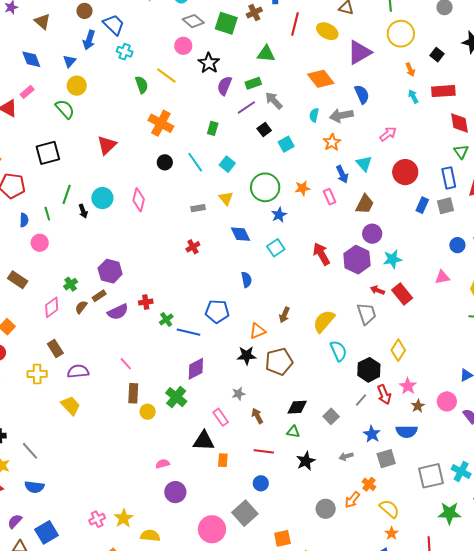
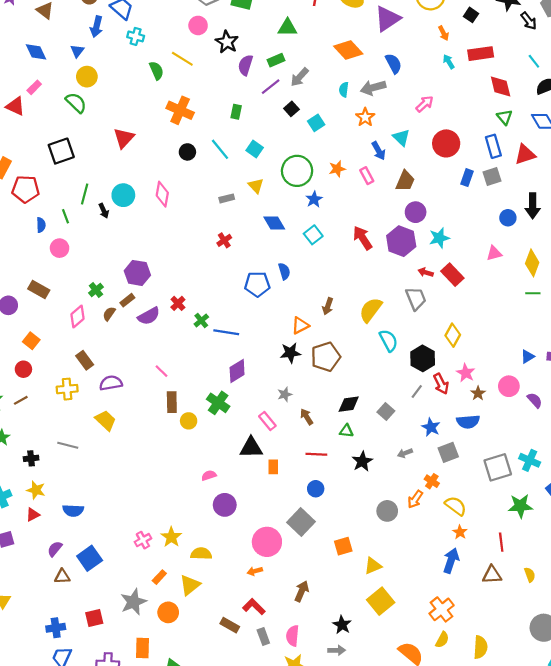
gray arrow: (274, 101) -> (299, 77), turned -90
red cross: (146, 302) -> (178, 303), turned -32
blue pentagon: (217, 311) -> (257, 284), moved
gray line: (30, 451) -> (68, 445), moved, turned -30

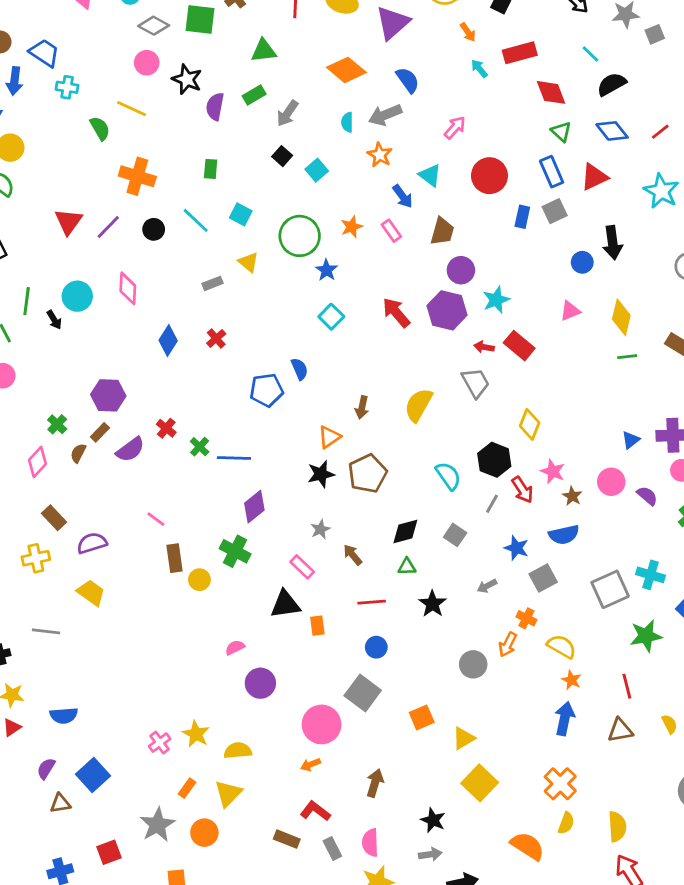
purple line: (271, 87) -> (108, 227), moved
blue diamond: (274, 223) -> (168, 340), moved, turned 70
cyan semicircle: (389, 340) -> (448, 476), moved

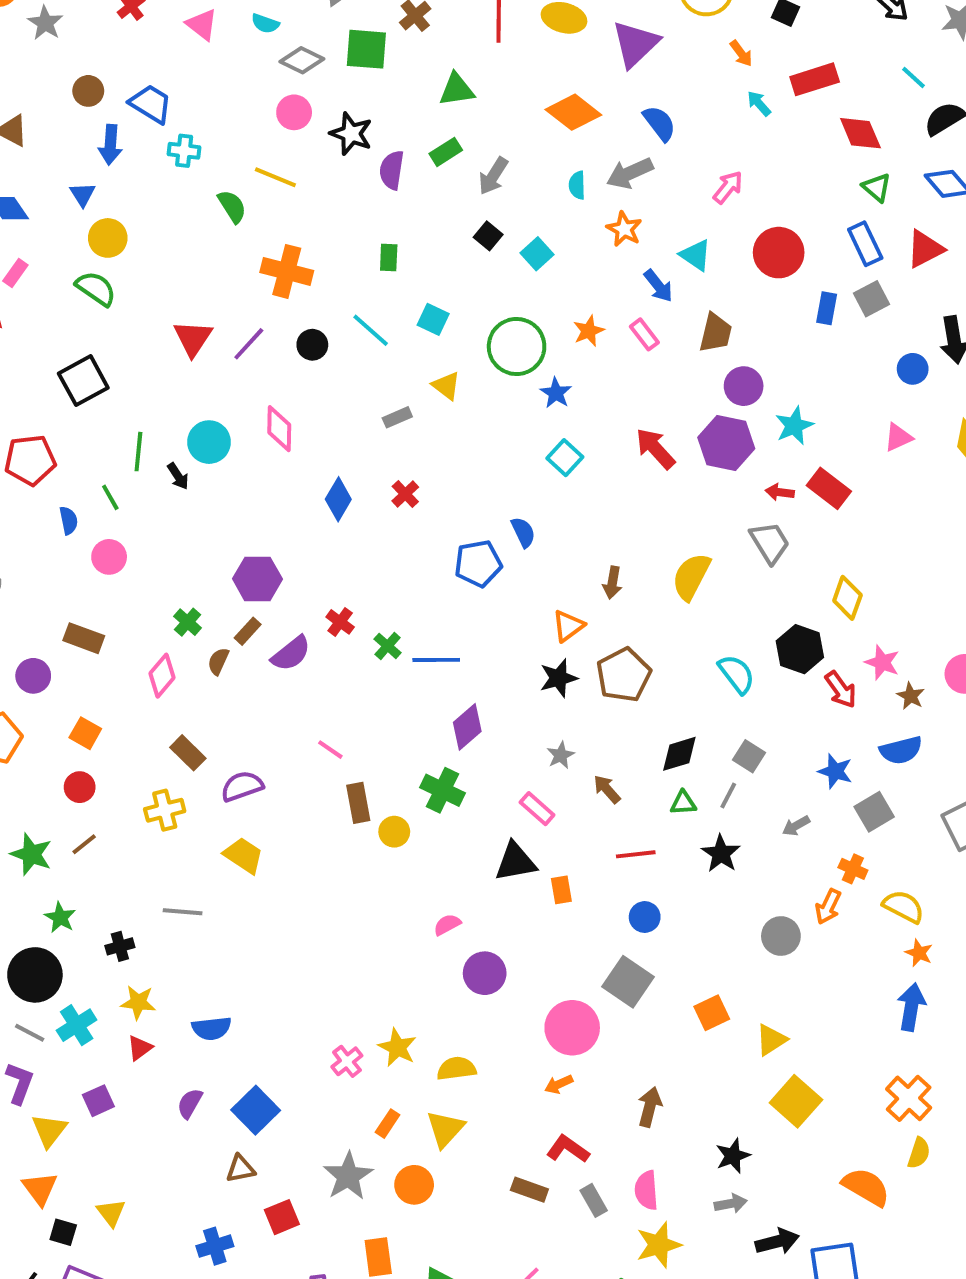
gray line: (492, 504) -> (728, 796), moved
brown triangle: (60, 803) -> (240, 1169), moved
black star: (433, 820) -> (733, 1156), turned 30

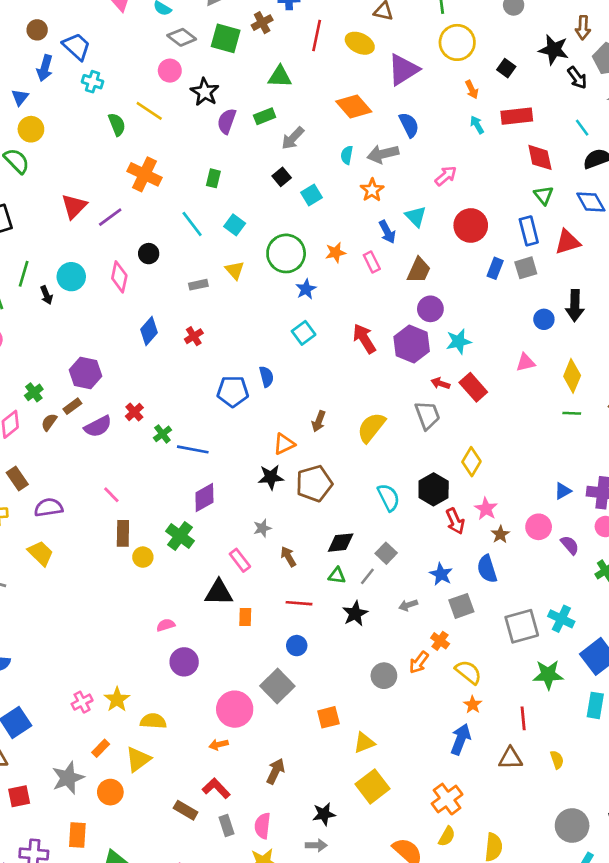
black circle: (312, 345) -> (149, 254), moved
blue semicircle: (901, 750) -> (487, 569), turned 76

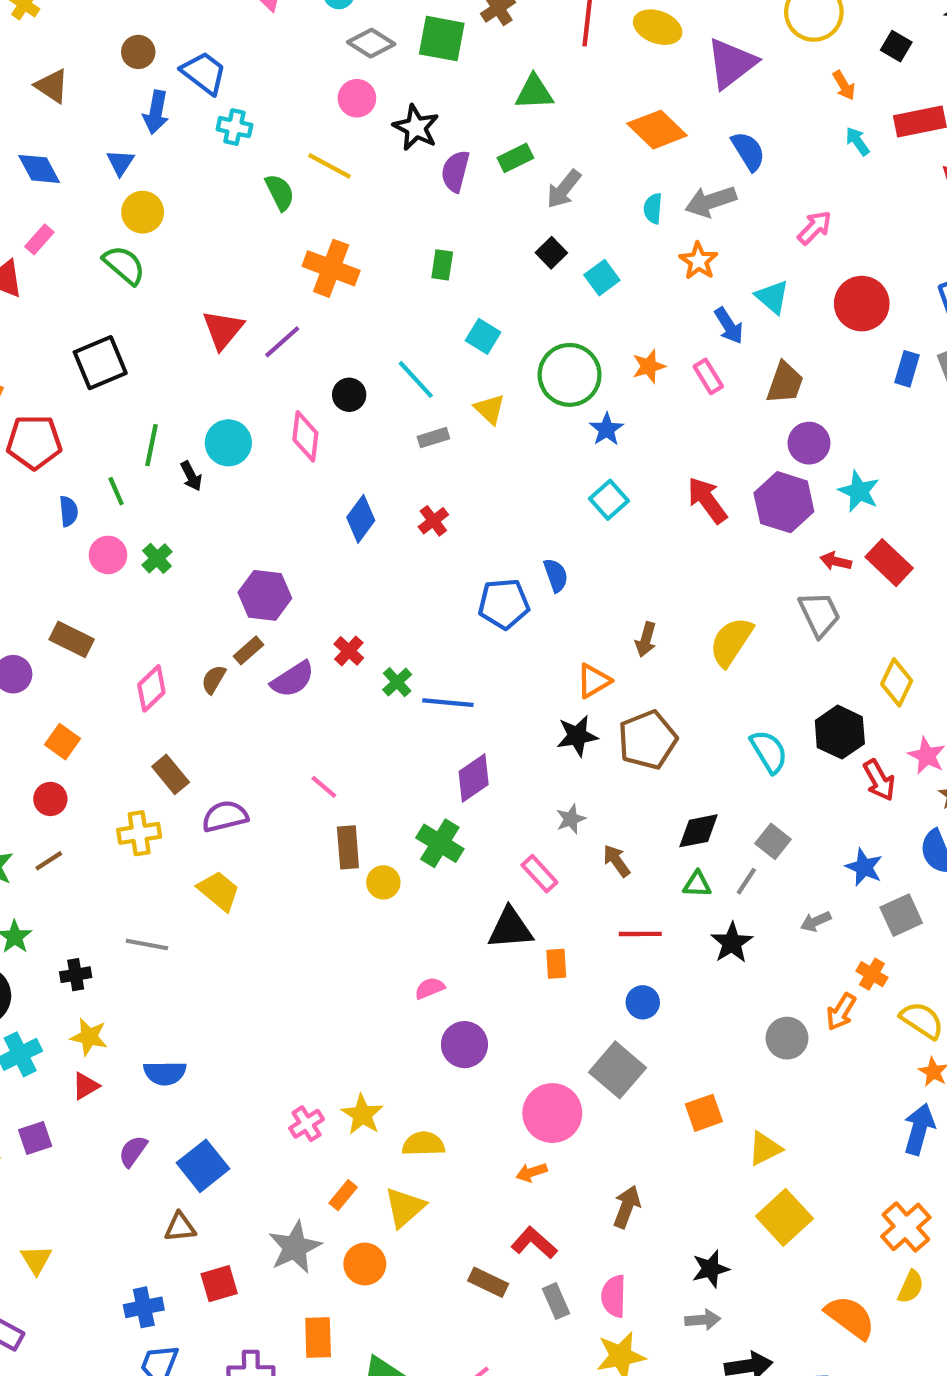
cyan line: (192, 224) -> (416, 379), moved
cyan star: (459, 341) -> (859, 491), turned -30
green cross: (34, 392) -> (157, 558), moved

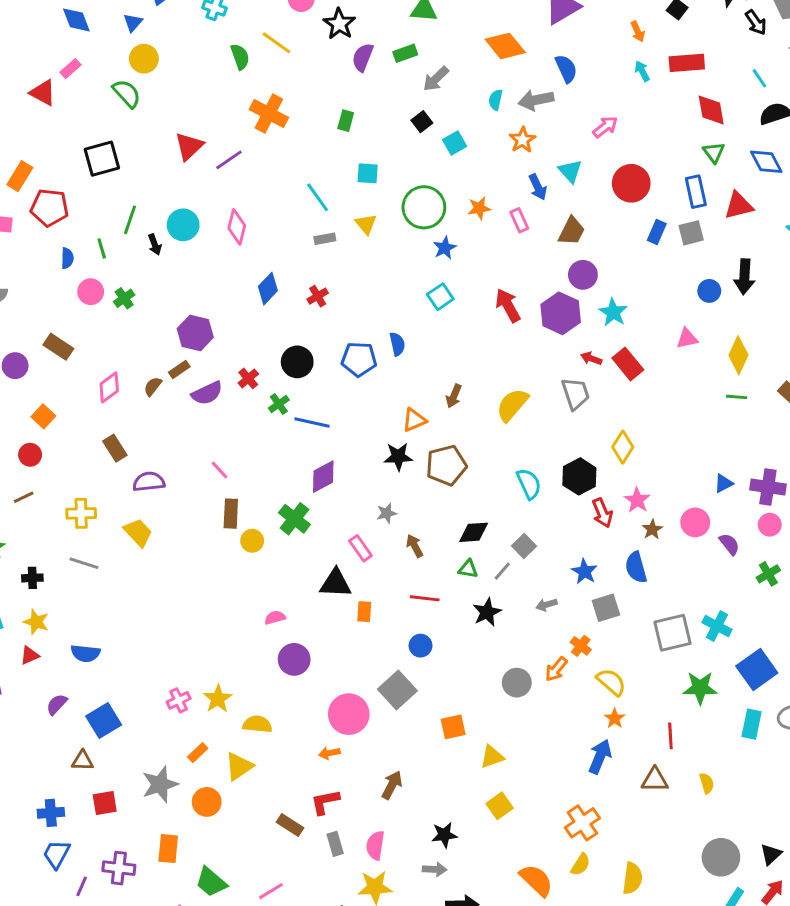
cyan square: (483, 336) -> (368, 173), turned -35
black circle: (349, 395) -> (297, 362), moved, size x1.4
yellow cross: (139, 833) -> (81, 513), moved
yellow square: (784, 1217) -> (500, 806), size x0.7
red L-shape: (534, 1243) -> (325, 802), turned -60

